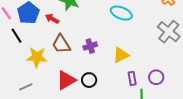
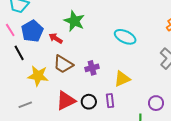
brown trapezoid: (61, 44) -> (63, 64), turned -30
purple rectangle: (132, 78) -> (110, 101), moved

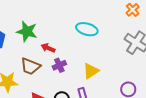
green star: (74, 21) -> (27, 31), moved
red arrow: (56, 38) -> (48, 48), moved

